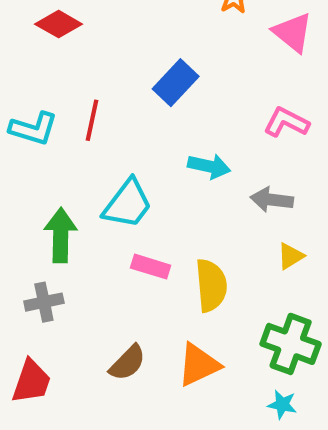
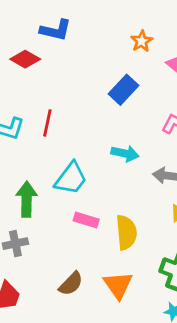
blue rectangle: (176, 83) -> (124, 90), moved
orange triangle: (199, 365) -> (118, 285), turned -40

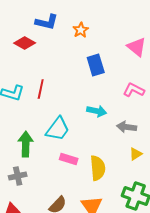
orange star: (142, 41) -> (81, 30), moved
blue rectangle: (124, 90) -> (96, 65), turned -60

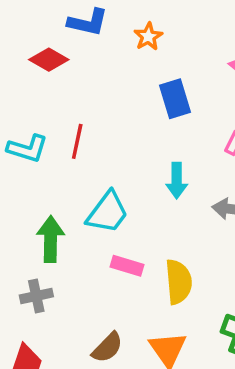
cyan arrow: (97, 111) -> (177, 180), turned 78

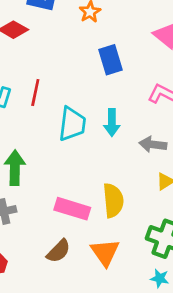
cyan trapezoid: (107, 212) -> (72, 124), moved, turned -30
pink rectangle: (127, 266) -> (72, 209), moved, size x1.4

